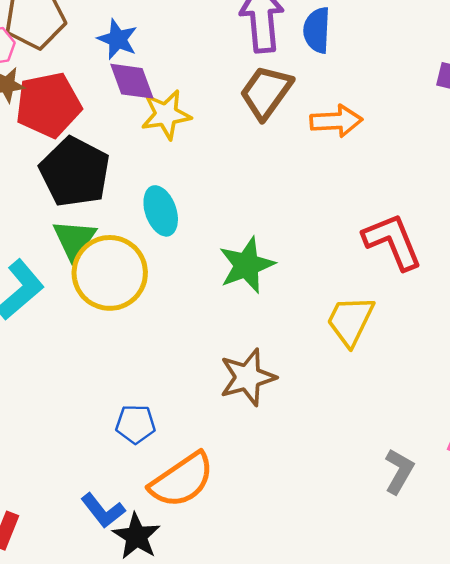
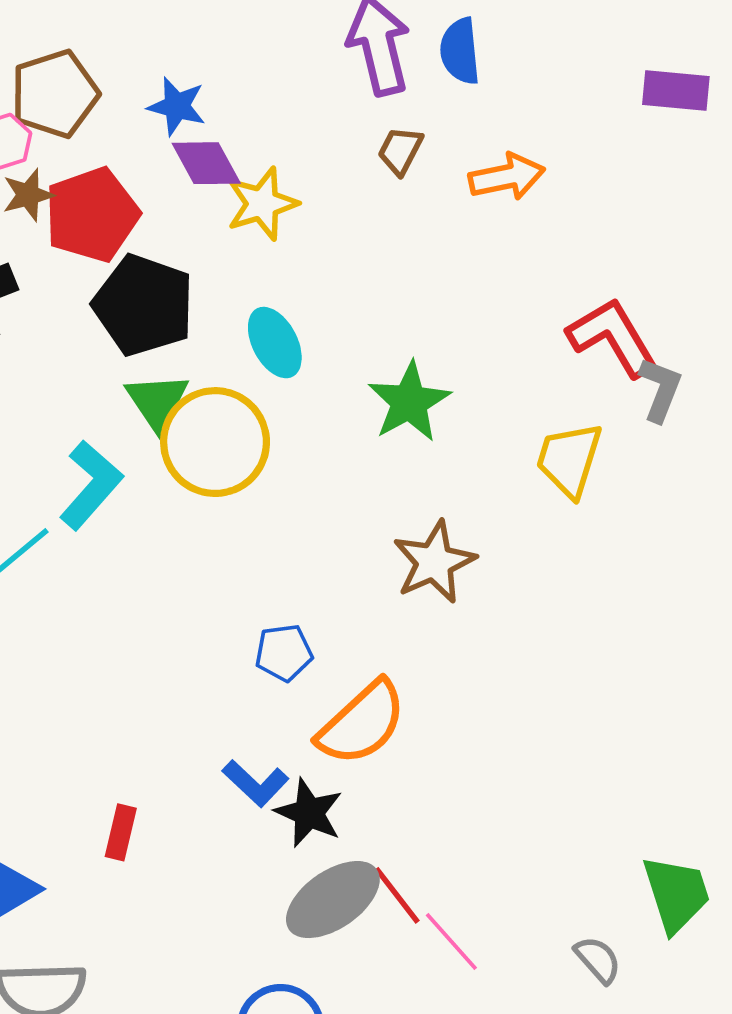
brown trapezoid: (266, 92) -> (400, 151), size x0.6
gray L-shape: (399, 471) -> (660, 389), moved

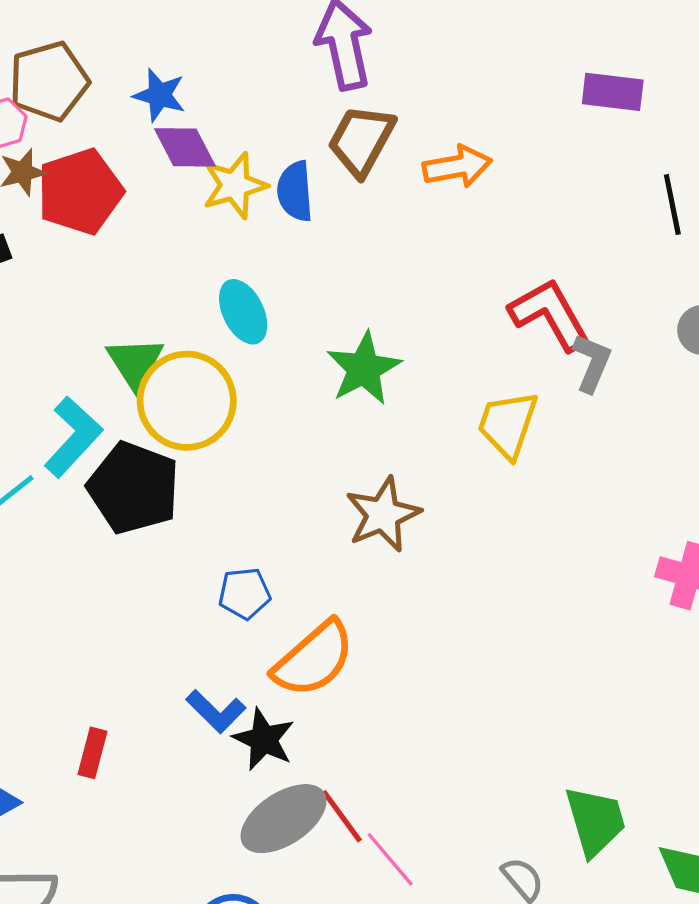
blue semicircle: (460, 51) -> (295, 191), moved
brown trapezoid: (400, 151) -> (361, 140), size x1.6
black pentagon: (144, 305) -> (134, 488), moved

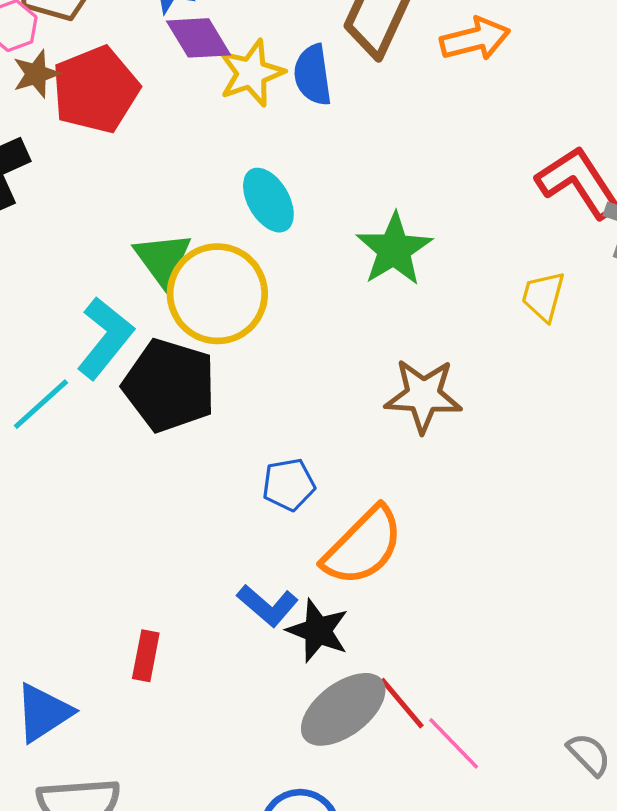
yellow trapezoid: (508, 424) -> (543, 296), size x0.7
brown star: (383, 515) -> (423, 396), turned 30

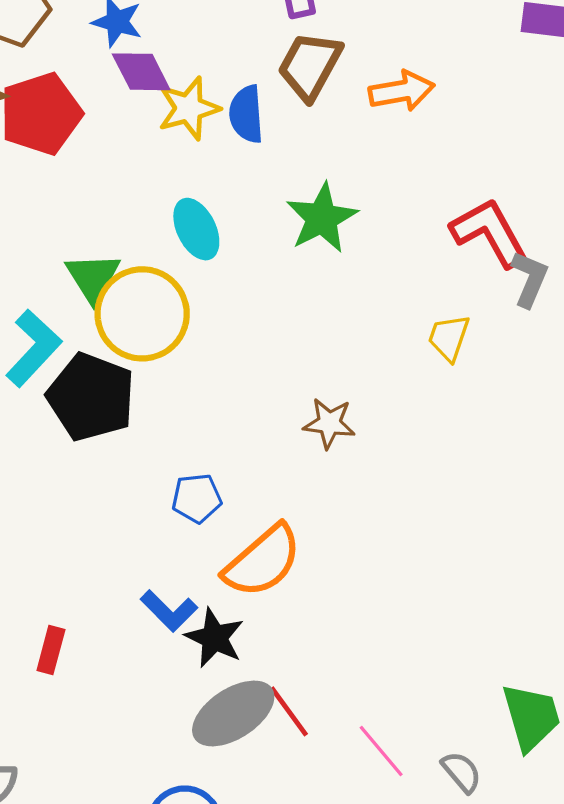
green star: (394, 249) -> (322, 218), moved
brown star: (423, 396) -> (329, 423), size x0.7
pink line: (454, 743) -> (381, 751), moved

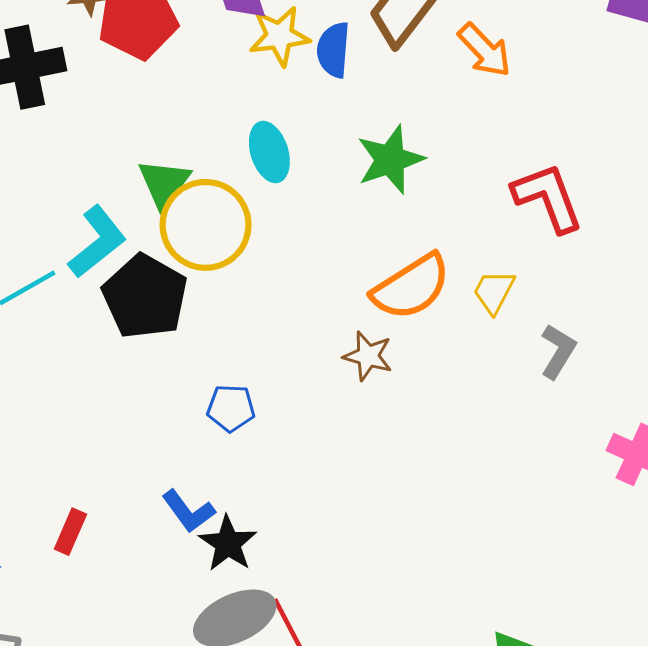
orange arrow: (402, 91) -> (484, 50), turned 48
gray L-shape: (529, 279) -> (558, 351), moved
orange semicircle: (263, 561) -> (411, 287), moved

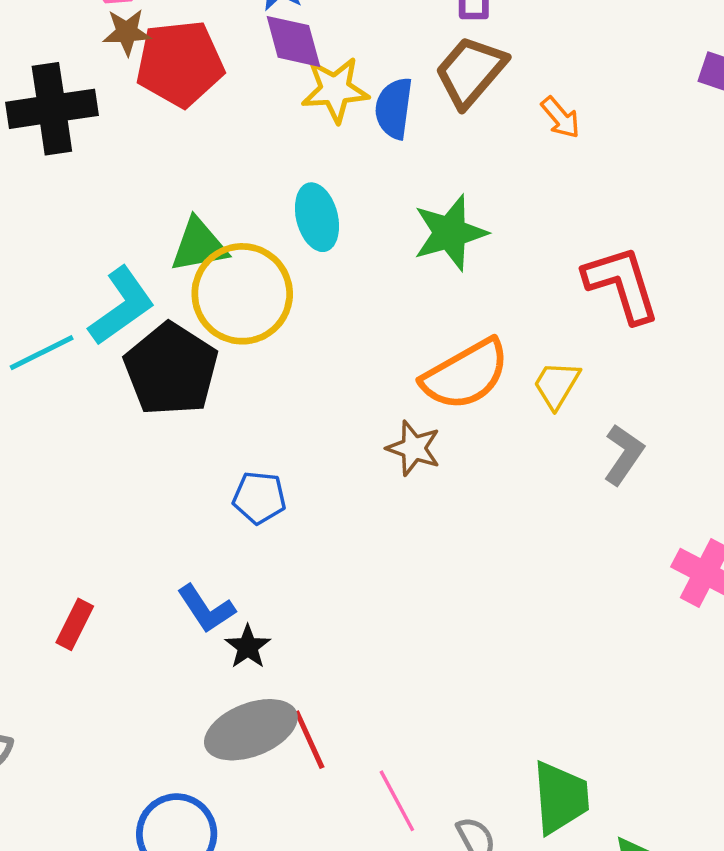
orange arrow: (484, 50) -> (561, 118), size x0.7
green triangle: (164, 183) -> (199, 245), turned 40
black star: (228, 543) -> (248, 647), size x0.7

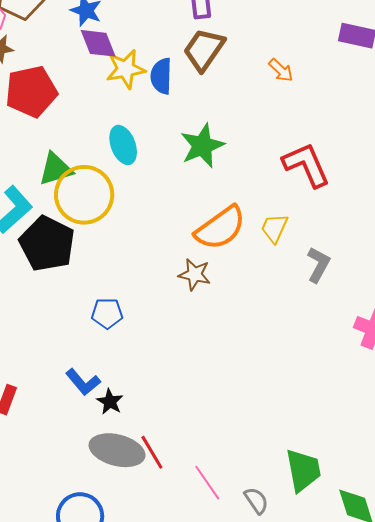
red pentagon: (180, 63) -> (31, 91), moved
orange arrow: (561, 118) -> (281, 70), moved
gray ellipse: (251, 730) -> (117, 450), turned 42

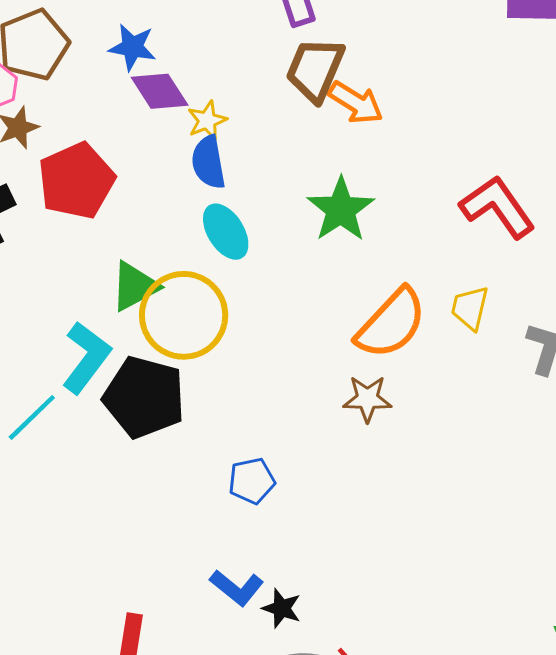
yellow star: (126, 69) -> (207, 121), size x0.7
orange arrow: (281, 70) -> (356, 103), moved, size x1.4
blue semicircle: (161, 76) -> (208, 162), moved

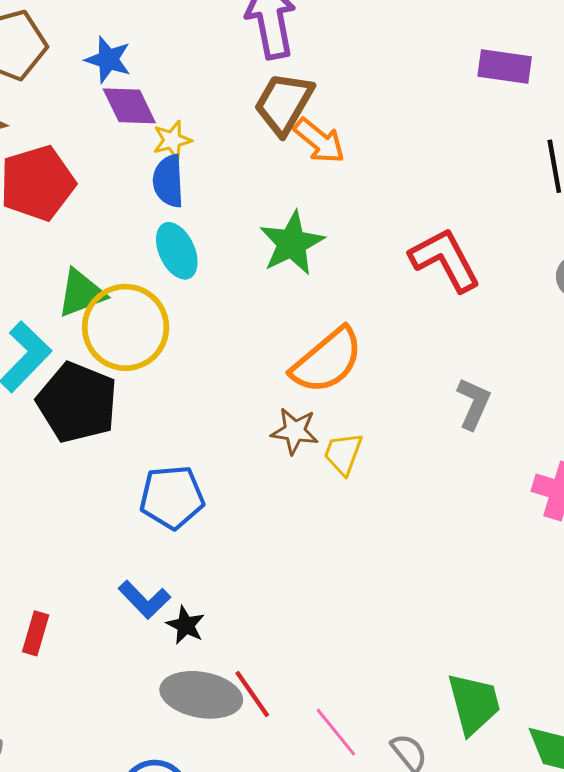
yellow trapezoid: (470, 308) -> (343, 454), moved
blue pentagon: (252, 481) -> (172, 497), size x1.4

